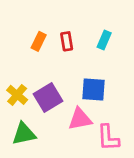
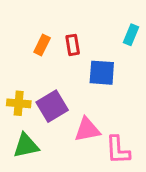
cyan rectangle: (104, 40) -> (131, 35), moved
blue square: (93, 90) -> (102, 73), moved
yellow cross: (17, 95) -> (19, 103), turned -35

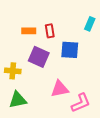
orange rectangle: (42, 45) -> (29, 31), turned 64
purple square: (52, 106) -> (39, 57), moved, turned -35
pink L-shape: (118, 150) -> (81, 103), turned -110

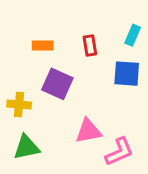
red rectangle: (50, 31) -> (90, 45), moved
blue square: (70, 50) -> (127, 74), moved

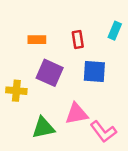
blue square: (127, 74) -> (94, 71), moved
green triangle: (26, 147) -> (43, 128), moved
pink L-shape: (119, 152) -> (103, 132), turned 76

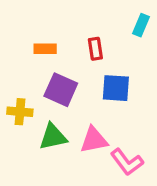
cyan rectangle: (115, 31) -> (141, 25), moved
green triangle: (43, 128) -> (53, 137), moved

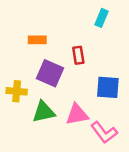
cyan rectangle: (141, 25) -> (101, 18), moved
red rectangle: (95, 49) -> (78, 55), moved
blue square: (116, 88) -> (108, 87), moved

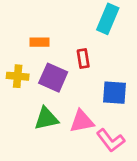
cyan rectangle: (101, 18) -> (108, 19), size x1.5
yellow cross: (17, 91) -> (18, 76), moved

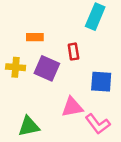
green triangle: (46, 119) -> (29, 126), moved

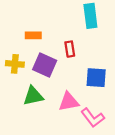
cyan rectangle: (95, 17) -> (90, 16), turned -30
green triangle: (29, 126) -> (33, 96), moved

